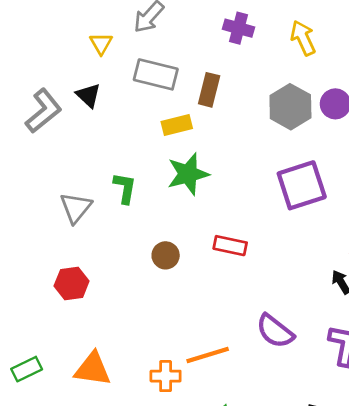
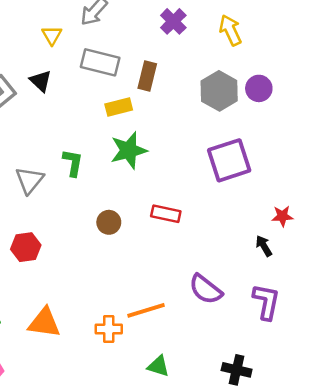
purple cross: (239, 28) -> (173, 21), turned 30

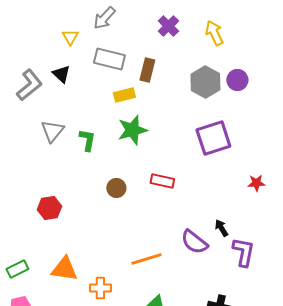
gray triangle: (29, 180) -> (52, 131), moved
black arrow: (264, 246) -> (221, 228), moved
orange cross: (109, 329) -> (100, 288), moved

